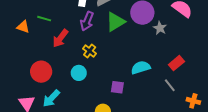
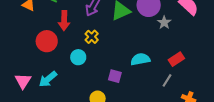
red arrow: (60, 38) -> (64, 21), turned -42
red circle: (41, 72) -> (47, 41), moved
gray line: (170, 85) -> (167, 80), turned 64

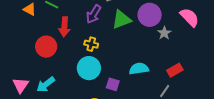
yellow cross: (92, 37) -> (91, 44), turned -32
cyan circle: (78, 57) -> (89, 68), moved, size x1.5

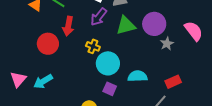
cyan circle: (89, 68) -> (108, 63), moved

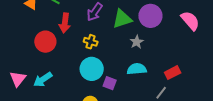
gray star: (167, 44) -> (137, 42), moved
cyan circle: (108, 63) -> (92, 69), moved

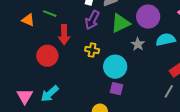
cyan circle: (92, 69) -> (115, 67), moved
cyan semicircle: (137, 69) -> (166, 40), moved

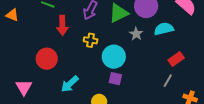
orange triangle: (28, 20) -> (12, 15), moved
red circle: (47, 56) -> (47, 59), moved
cyan arrow: (50, 94) -> (70, 84), moved

